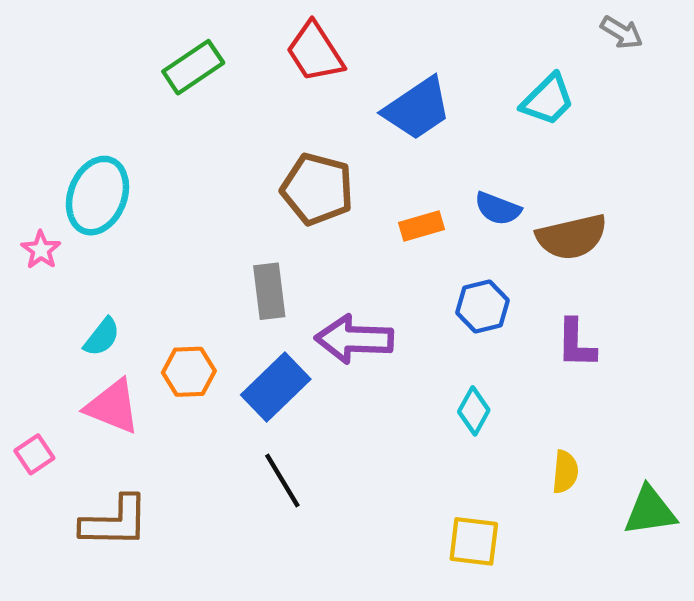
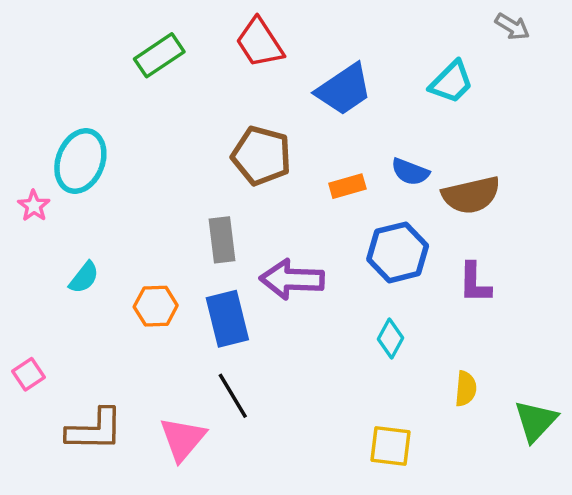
blue hexagon: (482, 306) -> (398, 252), size x1.4
blue rectangle: (276, 387) -> (227, 319), turned -60
pink triangle: (113, 407) -> (183, 439), moved, turned 48
green triangle: (650, 511) -> (536, 421), turned -39

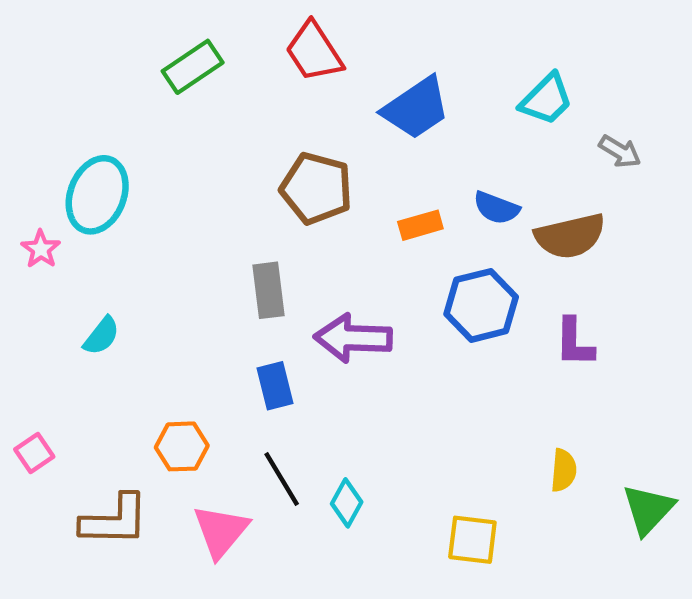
gray arrow: (512, 27) -> (620, 151), moved
orange hexagon: (156, 306) -> (182, 446), moved
blue rectangle: (227, 319) -> (275, 386), size x0.7
cyan diamond: (390, 338) -> (347, 503), moved

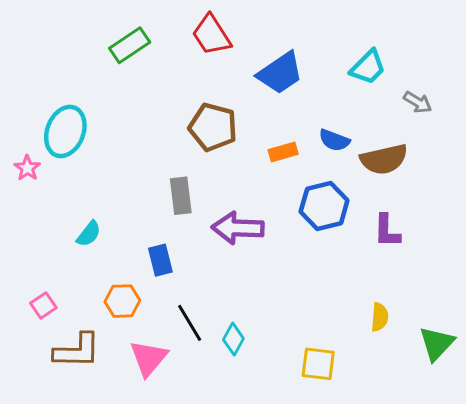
cyan semicircle: (101, 336) -> (89, 234), moved
blue rectangle: (275, 386) -> (160, 260), moved
pink square: (34, 453) -> (43, 305), moved

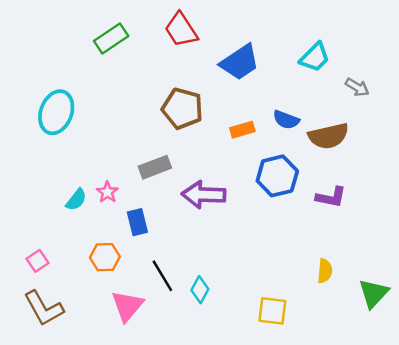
pink star: (27, 168) -> (107, 192), moved
gray rectangle: (181, 196) -> (155, 167), turned 76
purple L-shape: (387, 231) -> (331, 197), turned -80
brown L-shape: (77, 351) -> (44, 308), moved, turned 60

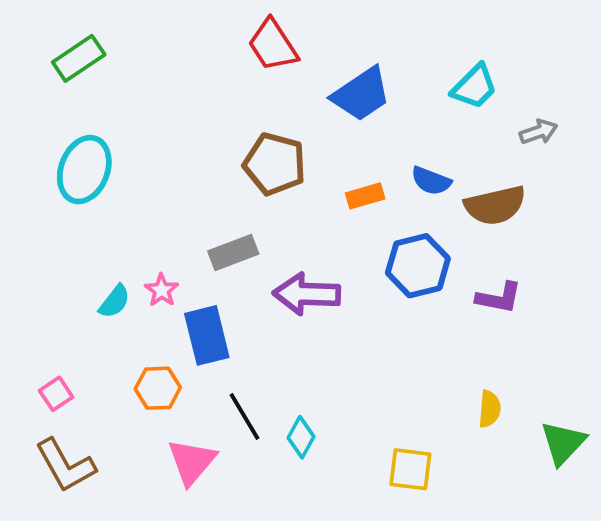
green rectangle: (111, 39) -> (79, 58), moved
gray arrow: (357, 87) -> (539, 132), turned -50
blue rectangle: (137, 222) -> (207, 335), size x1.4

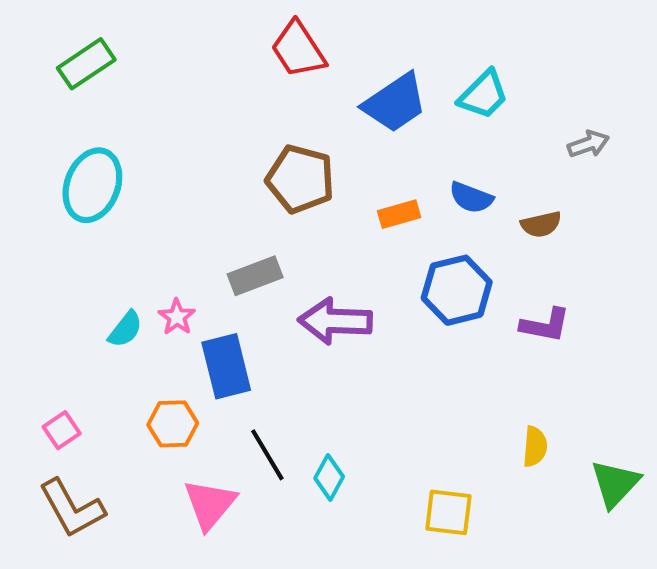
cyan trapezoid: (474, 87) -> (483, 95), moved
brown semicircle: (495, 205) -> (541, 224), size x0.6

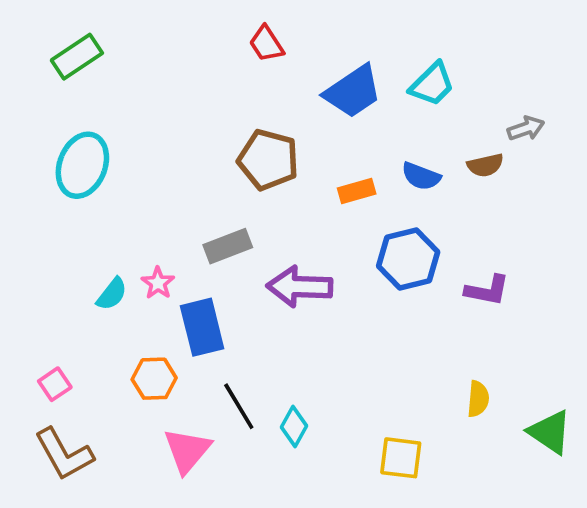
red trapezoid: (298, 49) -> (266, 44), size x0.7
brown semicircle: (541, 224) -> (485, 165), moved
green triangle: (615, 484) -> (550, 432), turned -39

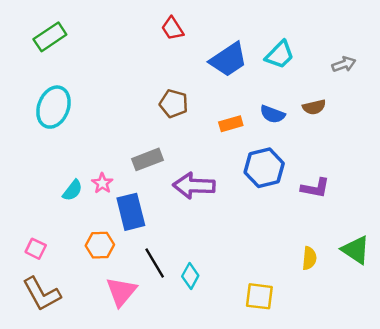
gray arrow: (526, 128) -> (344, 64), moved
brown pentagon: (268, 160) -> (174, 104), size x0.7
pink square: (55, 384) -> (36, 249), turned -30
green triangle: (550, 432) -> (356, 250), moved

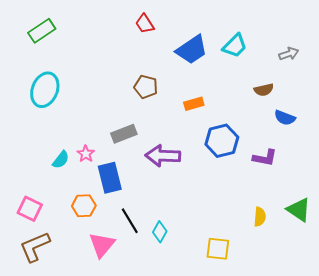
blue semicircle: (272, 114) -> (285, 118), moved
pink square: (36, 249) -> (30, 209), size x1.4
brown L-shape: (42, 294) -> (35, 247), turned 96

